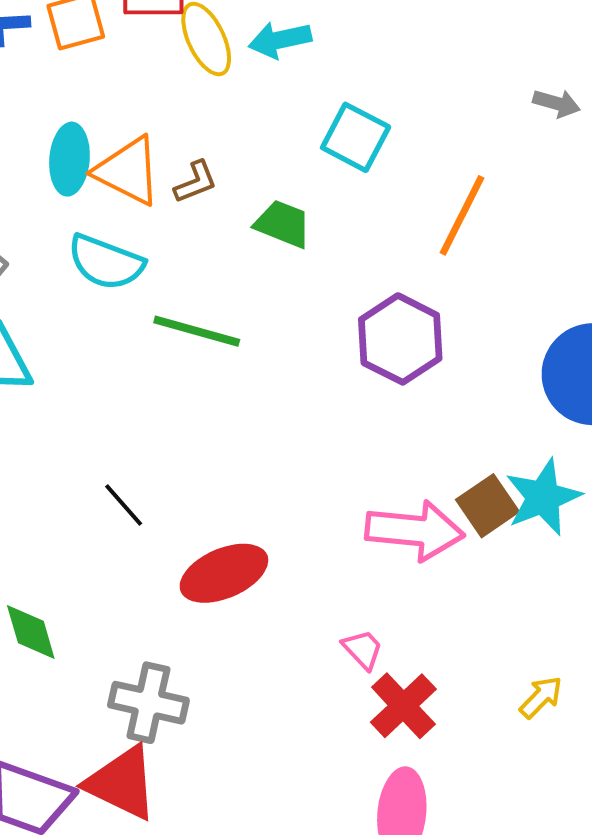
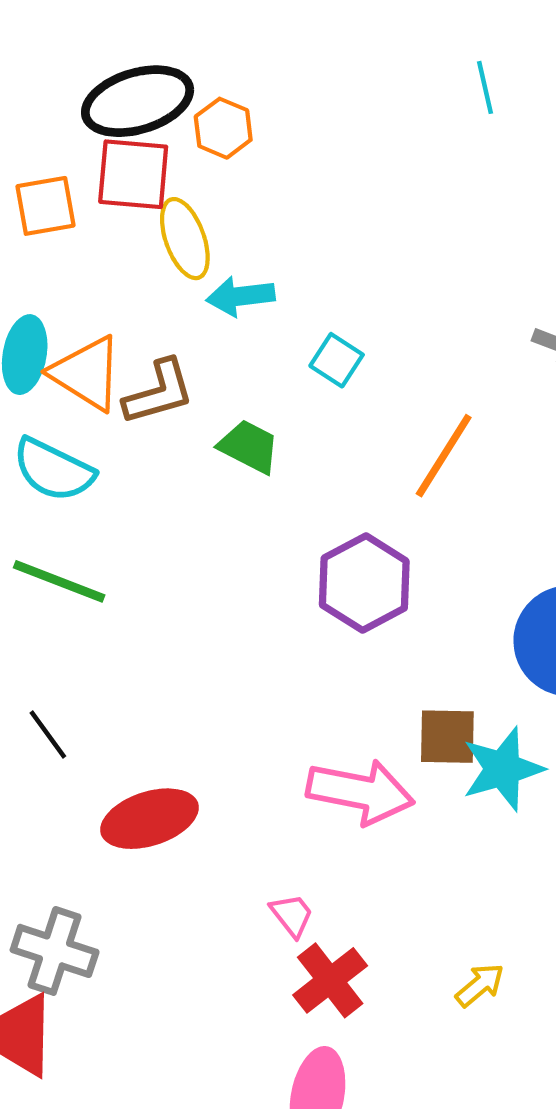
cyan arrow: (280, 40) -> (241, 296), moved
cyan square: (356, 137) -> (337, 360), size x0.7
brown L-shape: (196, 182) -> (159, 392), size x1.5
green line: (197, 331) -> (59, 581), moved
brown square: (488, 506) -> (447, 737), moved, turned 30

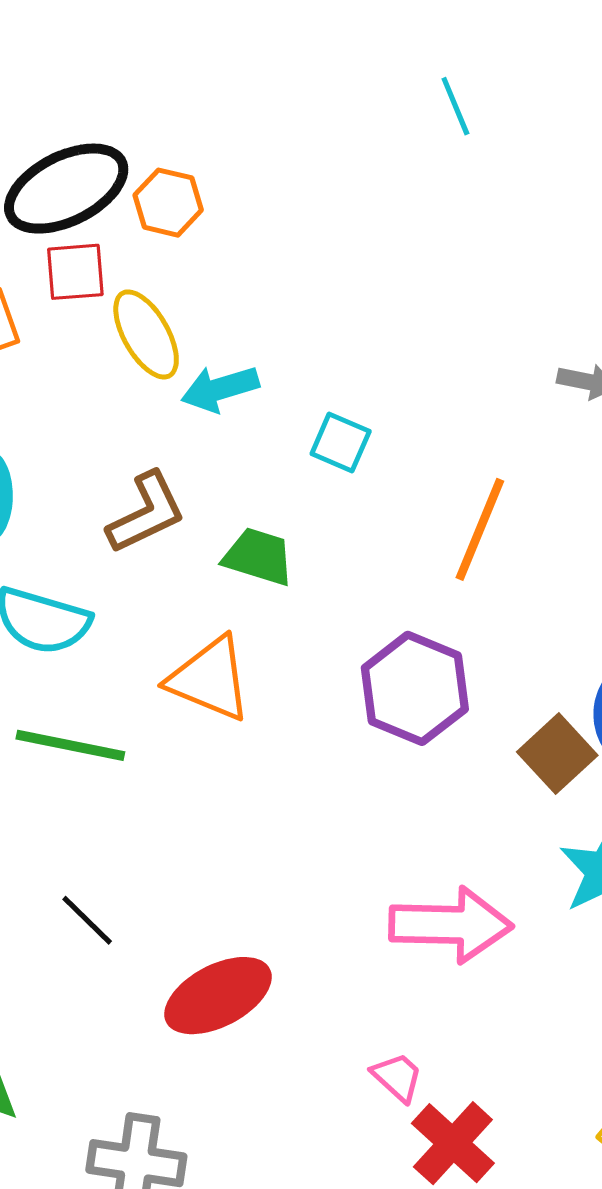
red square: (133, 174) -> (75, 272), size x0.7
orange triangle: (87, 373) -> (210, 679), moved
brown square: (447, 737) -> (557, 754), moved, turned -34

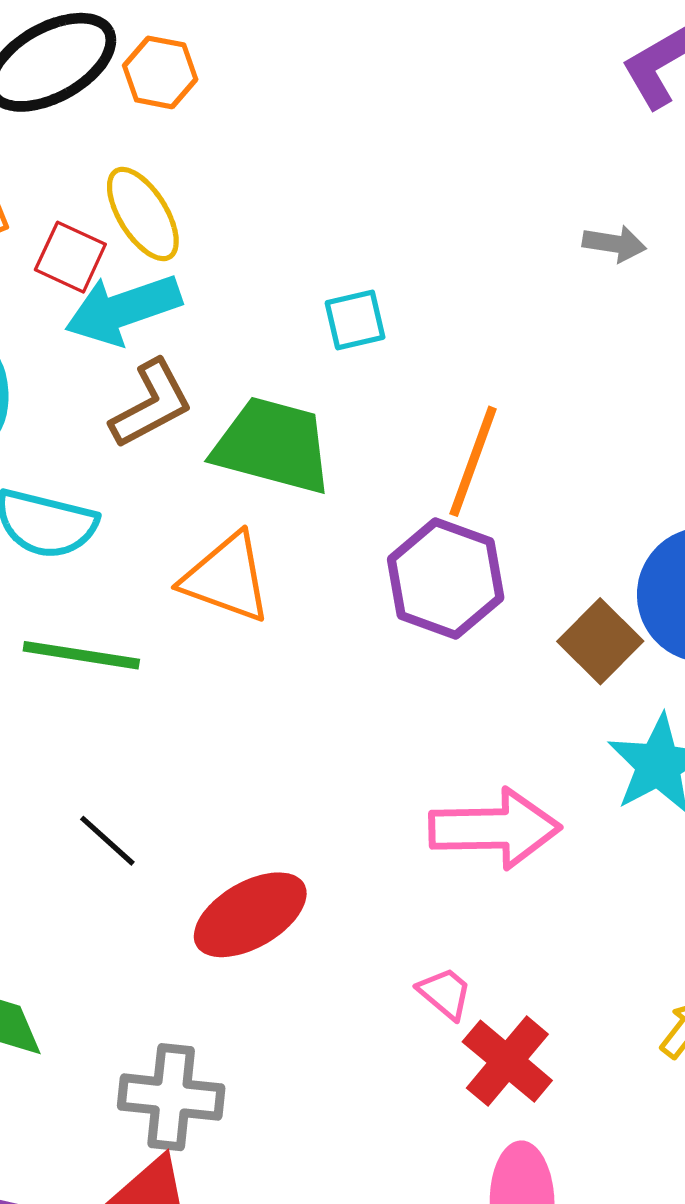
red square: (75, 272) -> (70, 257), moved, turned 32
cyan arrow: (220, 389) -> (123, 309), moved, size x1.4
cyan square: (341, 442) -> (355, 320), turned -34
orange line: (480, 529) -> (473, 461), moved
green trapezoid: (258, 557) -> (273, 445), size x1.6

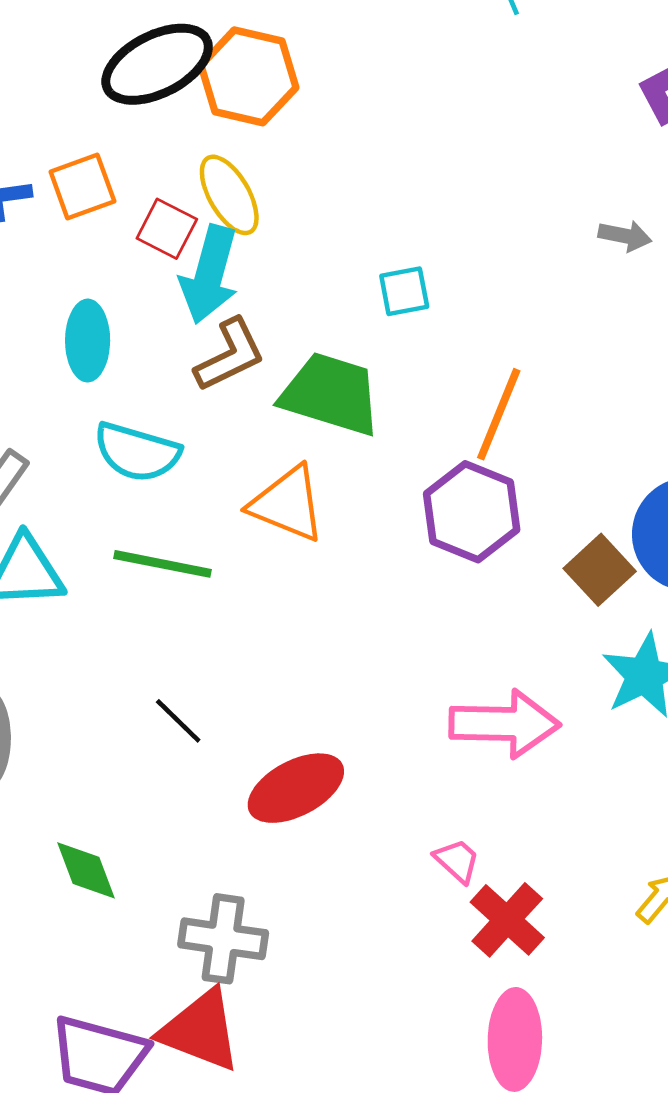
orange hexagon: (160, 72) -> (249, 76), size x1.6
cyan arrow: (123, 309) -> (209, 275), turned -58

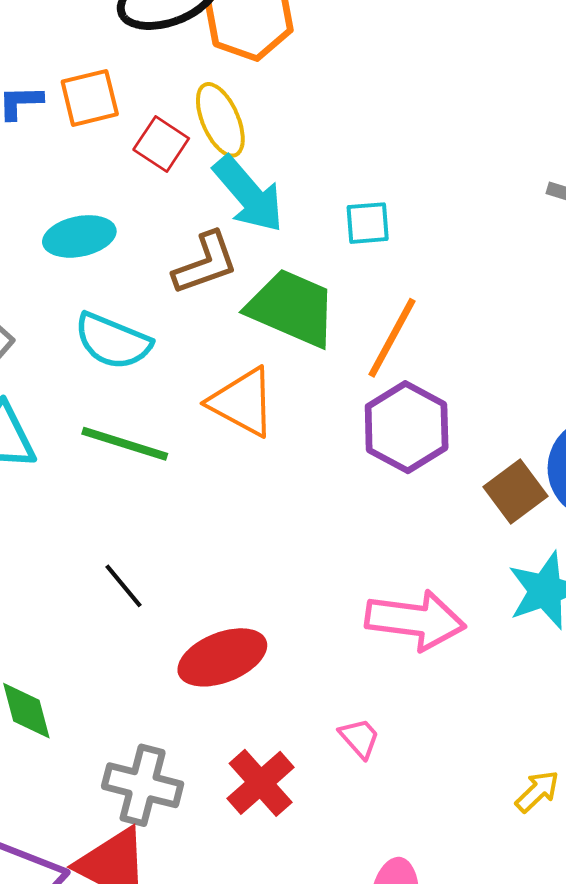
cyan arrow: (209, 275) -> (249, 194), moved, turned -62
cyan ellipse: (88, 341) -> (79, 236), turned 72
orange line: (499, 414) -> (392, 338), moved
red cross: (507, 920) -> (261, 783), moved

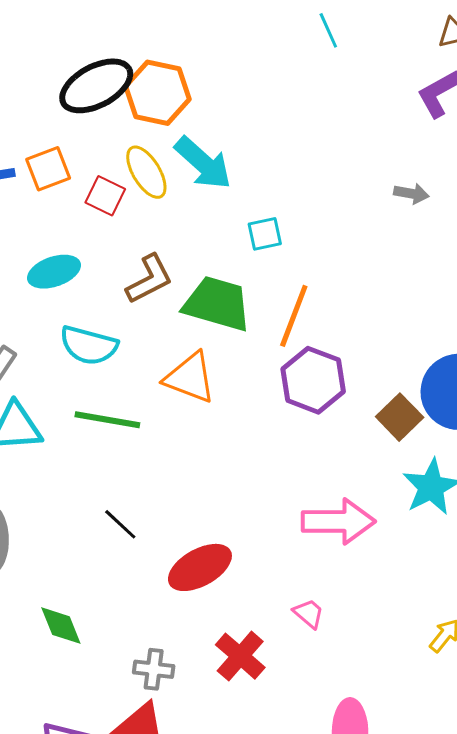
cyan arrow: (249, 194) -> (203, 163), moved
gray cross: (143, 785) -> (154, 669), size x0.7

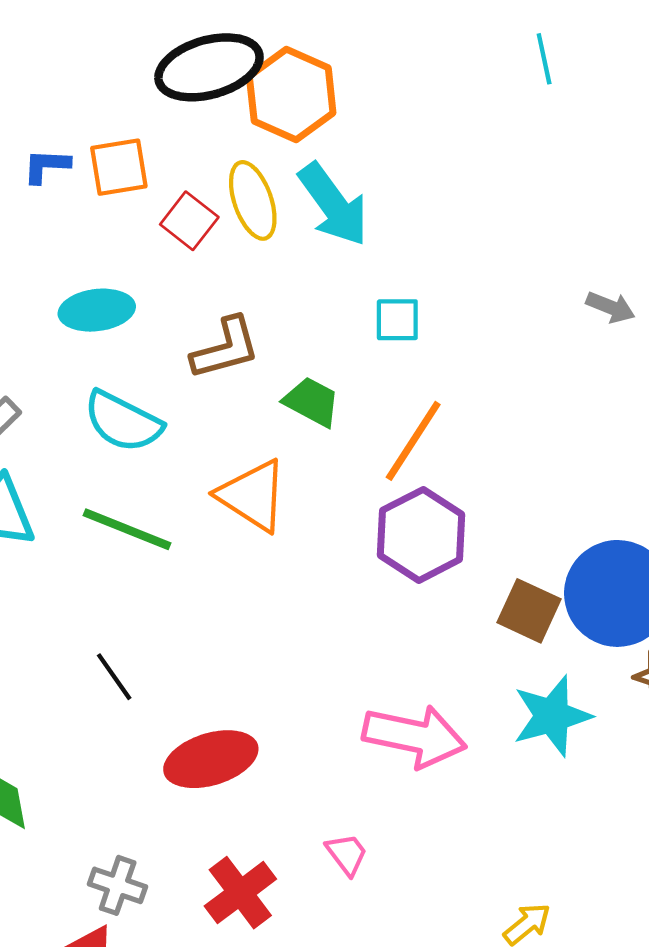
green trapezoid: (217, 304) -> (312, 402), size x0.6
brown square: (400, 417) -> (529, 611), turned -33

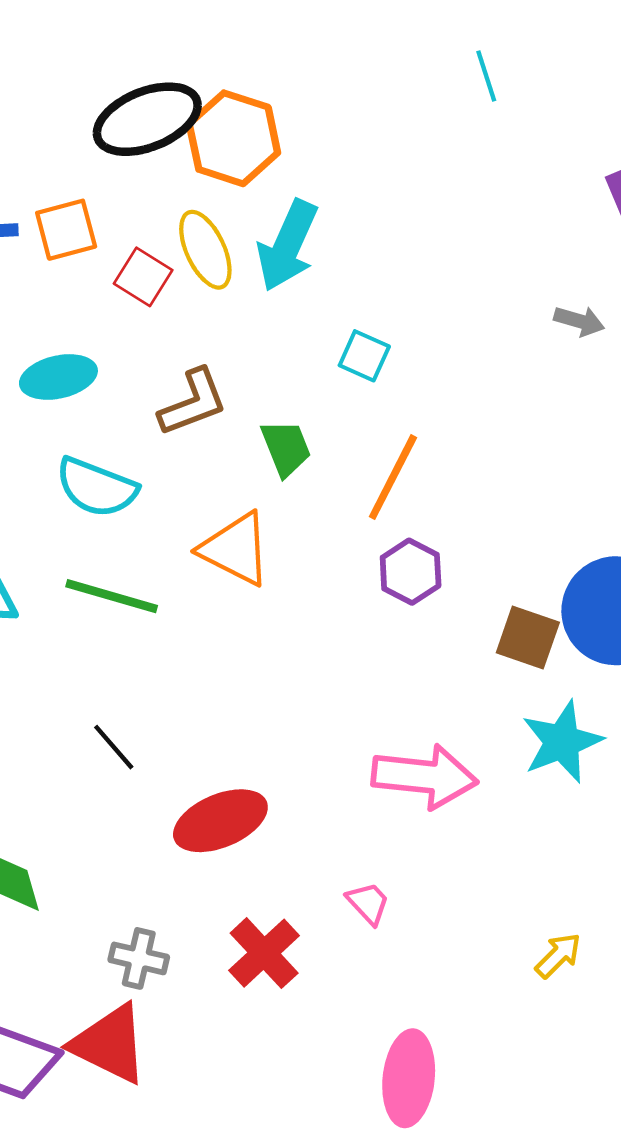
cyan arrow: (333, 205) -> (287, 246), turned 66
cyan square: (397, 320) -> (364, 356), turned 30
green trapezoid: (312, 402) -> (286, 448), turned 46
purple hexagon: (421, 535) -> (411, 572), size x0.7

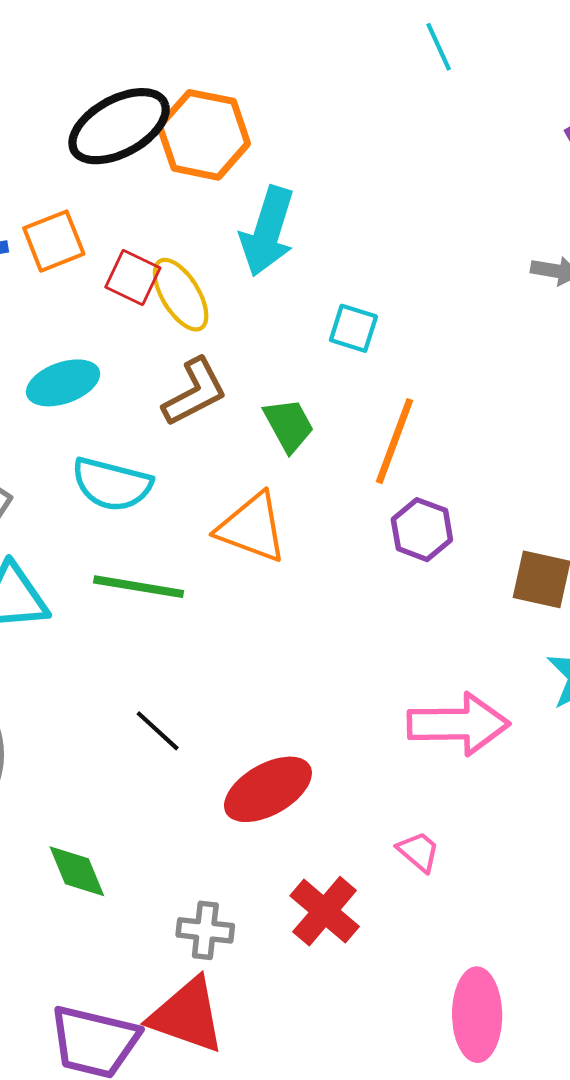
yellow ellipse: (205, 250) -> (181, 295), moved

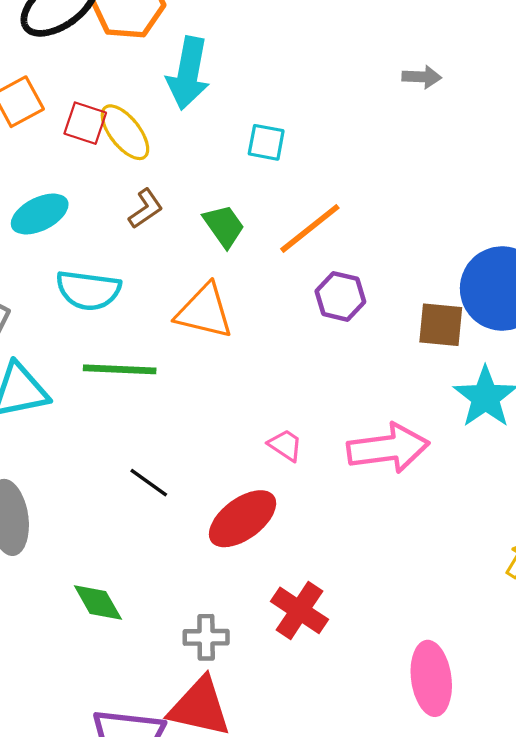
brown L-shape: (195, 392) -> (146, 209), size x0.7
orange line: (394, 441) -> (310, 228), turned 38
pink trapezoid: (419, 852) -> (285, 445), moved

